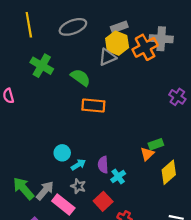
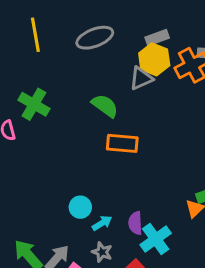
green cross: (42, 66) -> (34, 104), moved
cyan cross: (118, 177) -> (156, 239), size x1.5

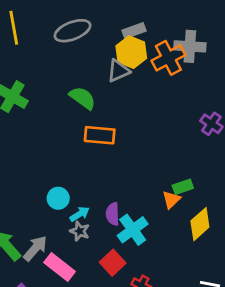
gray star: (102, 252) -> (80, 231), moved

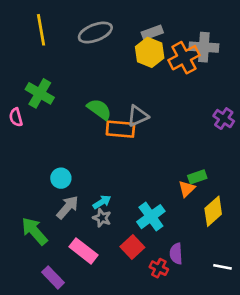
gray triangle: (118, 71) -> (138, 116), moved
green semicircle: (83, 98) -> (99, 109), moved
cyan circle: (58, 198) -> (61, 178), moved
purple semicircle: (113, 214) -> (176, 254), moved
gray arrow: (35, 248) -> (68, 207), moved

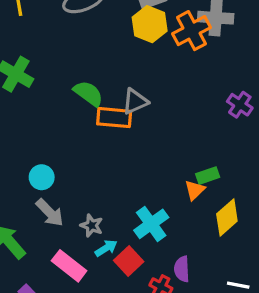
cyan arrow: (102, 202) -> (106, 248), moved
gray arrow: (68, 207) -> (50, 213), turned 95

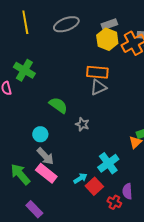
green semicircle: (88, 93) -> (58, 105), moved
orange rectangle: (114, 118) -> (97, 72), moved
gray star: (92, 226) -> (82, 124), moved
pink rectangle: (69, 266) -> (46, 173), moved

